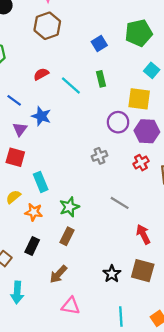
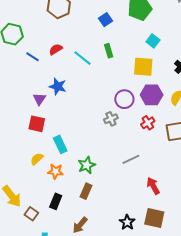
blue line: (14, 100) -> (32, 57), moved
purple circle: (118, 122) -> (124, 99), moved
gray line: (120, 203) -> (131, 159), turned -54

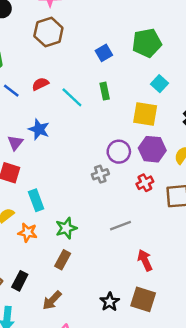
black rectangle: (56, 201) -> (20, 281), moved

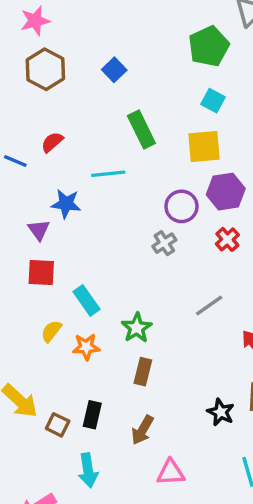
green pentagon: (147, 43) -> (209, 46), moved
blue square: (104, 53) -> (114, 70), moved
green rectangle: (105, 91) -> (141, 130), size x1.5
cyan line: (72, 97) -> (108, 174), moved, turned -35

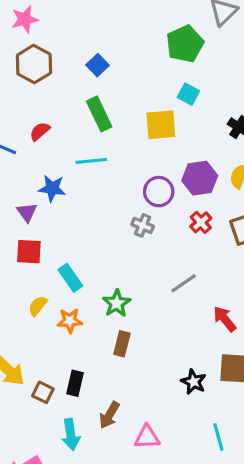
green rectangle: (141, 130) -> (99, 114), moved
yellow square: (204, 147) -> (161, 125), moved
gray cross: (164, 243) -> (143, 225), turned -35
brown arrow: (142, 430) -> (109, 415), moved

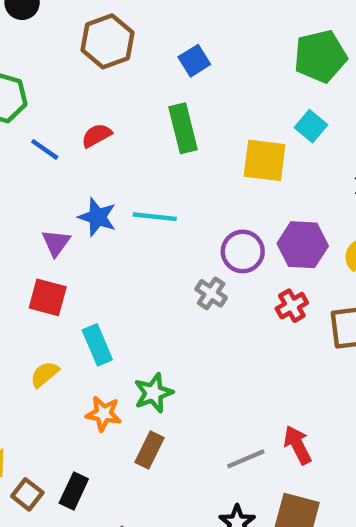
cyan line: (91, 161) -> (155, 217), moved
gray line: (184, 283) -> (246, 459), moved
orange star: (70, 321) -> (104, 414), moved

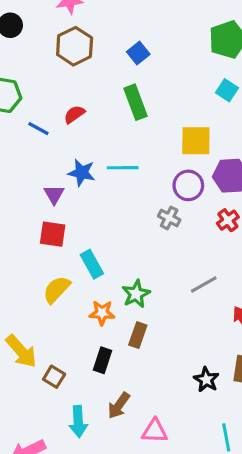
yellow square: (265, 160) -> (196, 141), moved
yellow semicircle: (45, 374) -> (57, 289), size x1.4
gray line: (246, 459) -> (204, 285), moved
black rectangle: (74, 491) -> (102, 360), moved

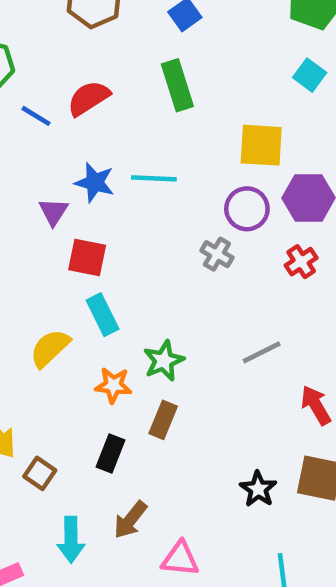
red semicircle: (74, 114) -> (89, 98), size x1.4
red square: (53, 234) -> (87, 258), moved

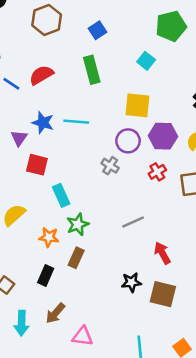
cyan square: (310, 75) -> (146, 61), moved
cyan rectangle: (103, 315) -> (61, 195), moved
black star: (258, 489) -> (131, 282), moved, turned 30

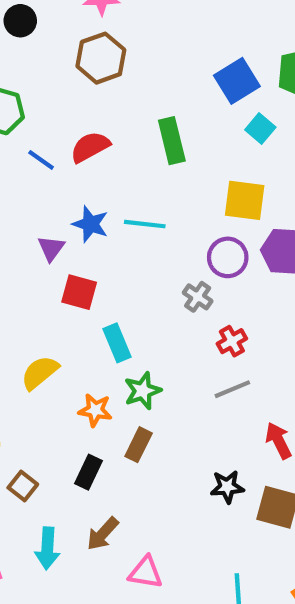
blue square: (97, 30) -> (237, 81), moved, size x1.5
red cross: (157, 172) -> (232, 341), moved

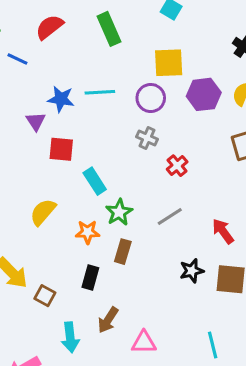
red semicircle: (90, 147) -> (49, 27), moved
purple circle: (228, 257) -> (151, 98), moved
gray line: (232, 389) -> (170, 217), moved

